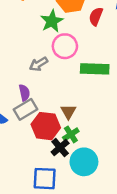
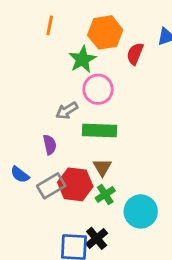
green rectangle: (95, 69) -> (99, 130), moved
gray rectangle: (26, 109) -> (51, 186), moved
black cross: (60, 148) -> (97, 238), moved
cyan circle: (84, 162) -> (141, 211), moved

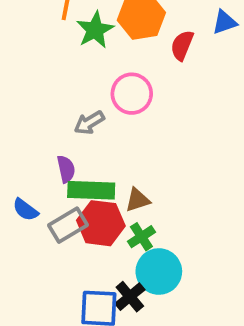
green star: (82, 59) -> (95, 30), moved
green rectangle: (99, 130) -> (91, 190), moved
brown triangle: (102, 167) -> (138, 200), turned 42
cyan circle: (141, 211) -> (159, 271), moved

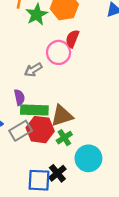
red semicircle: (182, 45) -> (72, 39), moved
brown triangle: (138, 200) -> (62, 116), size x1.5
cyan circle: (159, 271) -> (88, 158), moved

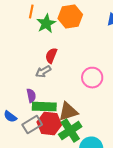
red semicircle: (72, 39) -> (51, 56), moved
pink circle: (59, 52) -> (92, 78), moved
green cross: (64, 138) -> (70, 131), size x1.6

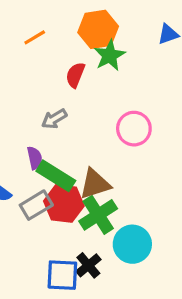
orange line: (31, 12) -> (35, 37), moved, turned 48
green star: (46, 24) -> (110, 55), moved
red semicircle: (51, 56) -> (75, 75), moved
green rectangle: (44, 107) -> (56, 176), turned 30

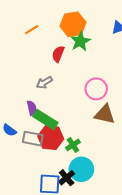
brown triangle: (95, 184) -> (105, 114), moved, turned 30
gray rectangle: (36, 205) -> (33, 139), turned 42
green cross: (98, 215) -> (73, 145), size x0.6
cyan circle: (132, 244) -> (81, 169), moved

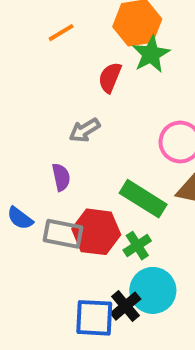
green rectangle: (45, 120) -> (143, 199), moved

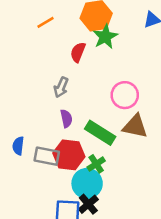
gray arrow: (84, 130) -> (61, 87), turned -36
purple semicircle: (61, 177) -> (66, 118), moved
blue semicircle: (20, 218) -> (18, 146), turned 60
cyan circle: (153, 290) -> (87, 183), moved

